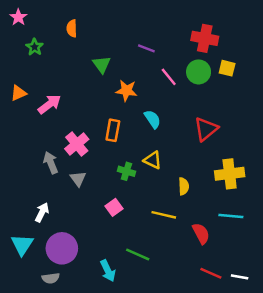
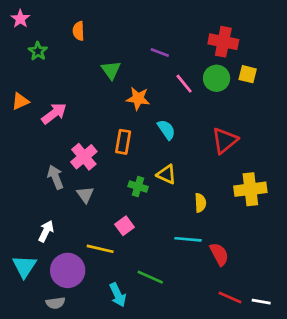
yellow line: (164, 215) -> (100, 249), moved
cyan line: (231, 216) -> (188, 239), moved

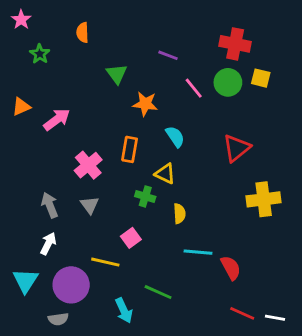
yellow triangle: (166, 174) -> (165, 174), moved
gray arrow: (55, 177) -> (50, 205), moved
yellow semicircle: (200, 203) -> (179, 214), moved

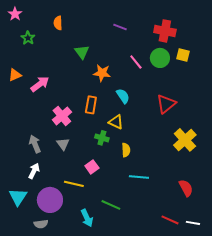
purple line: (168, 55) -> (120, 27), moved
yellow cross: (264, 199) -> (185, 140), turned -35
red semicircle: (231, 268) -> (186, 188), moved

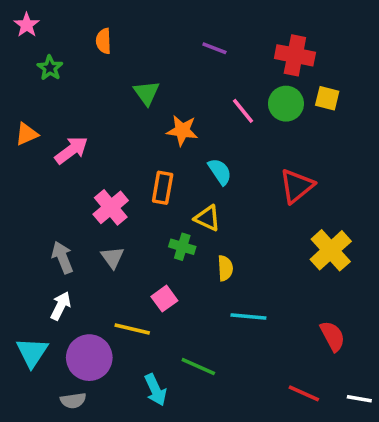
white line: (193, 223) -> (359, 399), moved

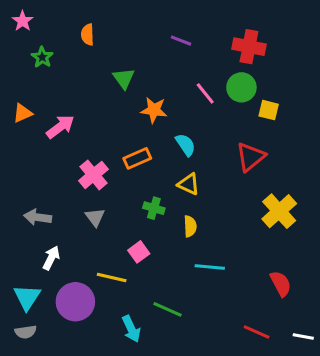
yellow square: (327, 98) -> (269, 110), moved
orange rectangle: (163, 188) -> (137, 158), turned 56
yellow triangle: (207, 218) -> (189, 184), moved
gray arrow: (62, 257) -> (38, 217), moved, turned -60
gray semicircle: (73, 401) -> (26, 332), moved

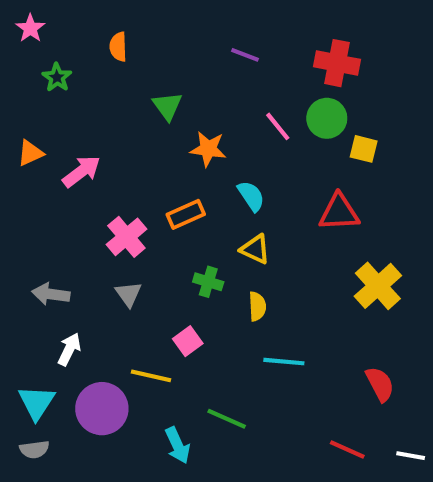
red triangle: (250, 157) -> (339, 212), turned 36

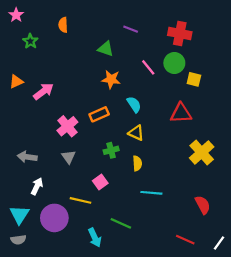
green triangle: (167, 106) -> (106, 49), moved, turned -35
green cross: (208, 282) -> (111, 150), turned -32
white line: (411, 456) -> (219, 243), turned -64

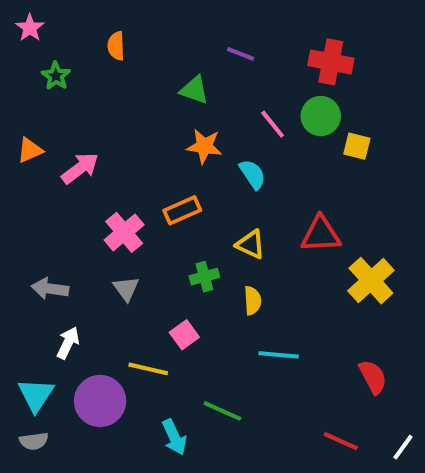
cyan semicircle: (134, 104) -> (253, 174), moved
red triangle: (181, 113) -> (321, 234), moved

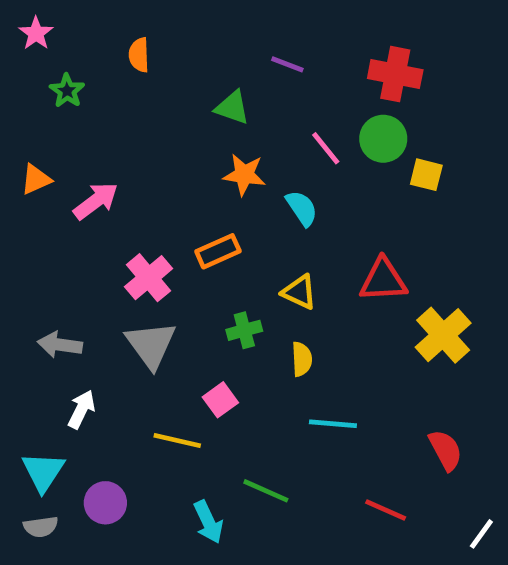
gray triangle: (126, 289) -> (151, 345), size x1.6
purple circle: (100, 401) -> (105, 503), moved, size x0.7
red line: (341, 441) -> (386, 510), moved

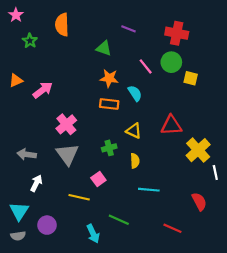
orange semicircle: (139, 55) -> (62, 25), size x1.5
orange rectangle: (218, 251) -> (109, 104), moved, turned 30
white line: (481, 534) -> (215, 173), moved, turned -48

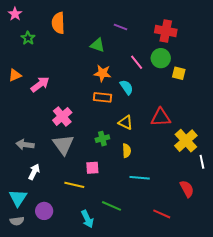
pink square: (98, 179) -> (92, 168), turned 32

